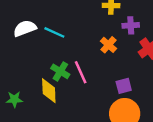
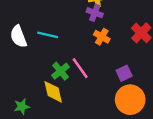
purple cross: (131, 25) -> (95, 13), moved, turned 35
white semicircle: (25, 28) -> (18, 36), turned -80
green cross: (60, 71) -> (61, 71), turned 30

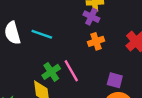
orange cross: (102, 37) -> (96, 41), turned 35
purple square: (124, 73) -> (115, 80), turned 35

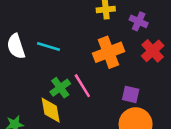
purple cross: (91, 17) -> (139, 21), moved
orange cross: (96, 41) -> (108, 52), size x1.6

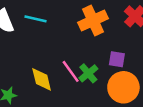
pink line: (82, 86) -> (71, 71), moved
green cross: (60, 88) -> (88, 73), moved

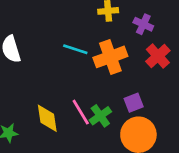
cyan line: (35, 19) -> (75, 49), moved
purple square: (117, 59) -> (134, 103), turned -35

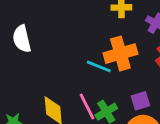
cyan line: (75, 49) -> (99, 66), moved

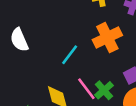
cyan line: (99, 66) -> (70, 55), moved, turned -65

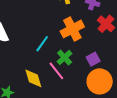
green cross: (104, 90) -> (65, 57), moved

